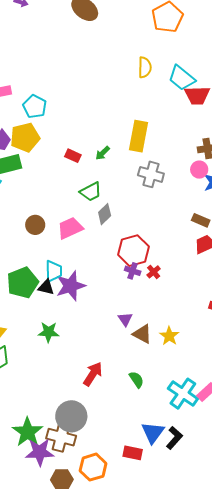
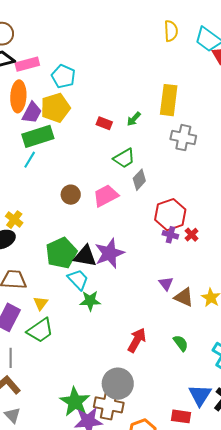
cyan trapezoid: (54, 271) -> (78, 280), moved, turned -40
black triangle: (46, 287) -> (85, 256), size x1.4

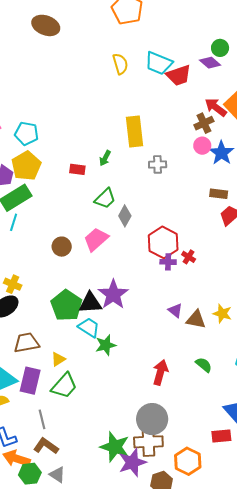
gray cross: (183, 138) -> (158, 164), size x0.7
yellow triangle: (41, 303) -> (58, 359), turned 35

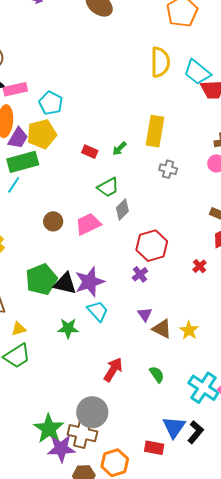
yellow semicircle: (120, 64) -> (160, 62), size x1.4
red cross: (189, 257) -> (200, 266), moved
purple cross: (168, 262) -> (140, 274), moved, turned 35
cyan trapezoid: (89, 327) -> (98, 311), moved

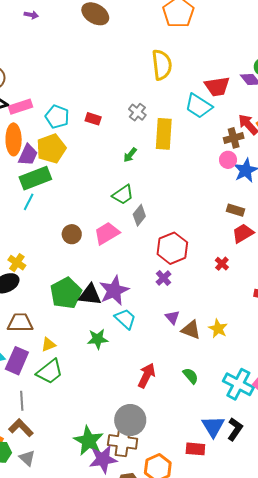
cyan trapezoid: (197, 72) -> (199, 106), moved
red rectangle: (90, 152) -> (93, 119), moved
gray cross: (168, 169) -> (137, 112), moved, turned 30

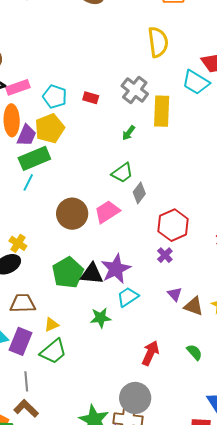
gray cross: (137, 112) -> (135, 90), size x1.5
brown circle: (72, 234) -> (72, 214), size x1.6
cyan trapezoid: (125, 319) -> (128, 297), turned -75

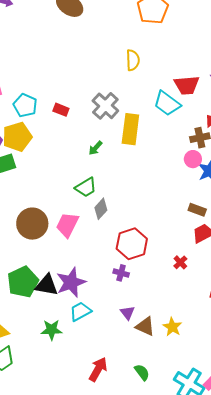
yellow semicircle: (158, 42) -> (133, 60), size x0.7
pink trapezoid: (107, 212) -> (67, 225), turned -36
purple cross: (165, 255) -> (121, 273), turned -35

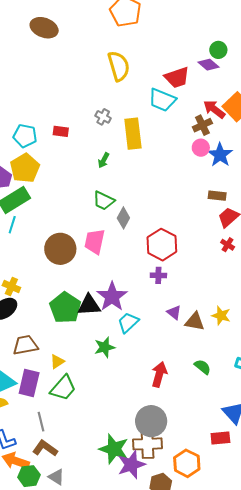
yellow semicircle: (133, 60) -> (119, 66), size x1.4
gray cross: (105, 106) -> (103, 117), size x0.6
green trapezoid: (86, 187) -> (104, 201), turned 70
red cross: (180, 262) -> (228, 245), moved

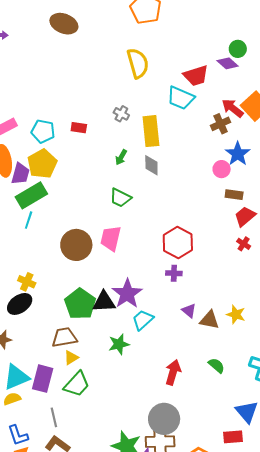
pink circle: (201, 148) -> (222, 169), moved
gray diamond: (123, 218) -> (151, 165), moved, turned -30
brown trapezoid: (25, 345) -> (64, 337), moved

